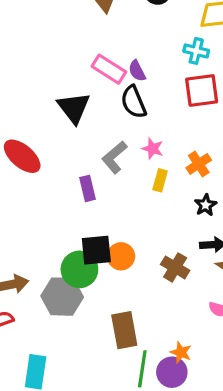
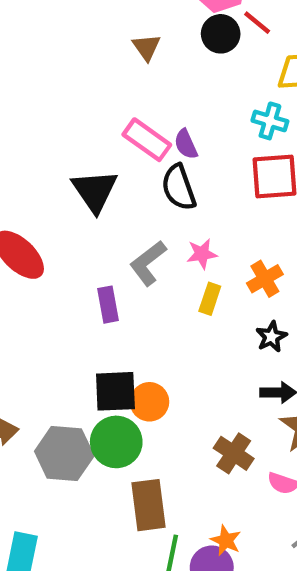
pink star: (153, 149) -> (202, 254), turned -30
brown cross: (175, 267) -> (234, 453), moved
green circle: (79, 269) -> (116, 442), moved

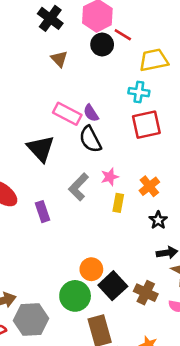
purple rectangle: (108, 305) -> (42, 212), moved
black square: (115, 391) -> (113, 286), moved, turned -32
gray hexagon: (64, 454) -> (31, 319), moved

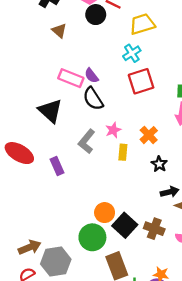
cyan cross: (139, 92) -> (132, 53), turned -36

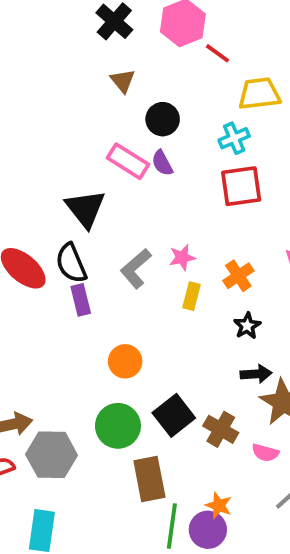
black circle: (96, 15) -> (163, 119), moved
black semicircle: (93, 99) -> (71, 263), moved
orange circle: (105, 213) -> (125, 361), moved

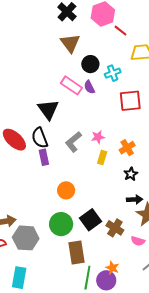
brown triangle: (123, 81) -> (70, 43), size x1.5
cyan cross: (234, 138) -> (113, 73), moved

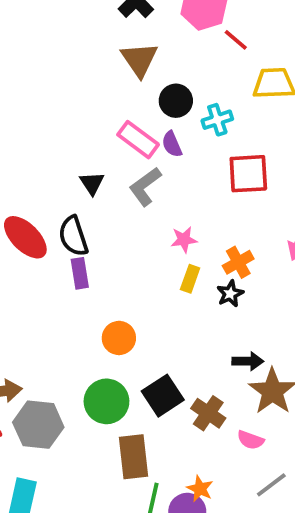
black triangle: (48, 109) -> (92, 183), size x0.6
gray L-shape: (73, 142) -> (145, 186), moved
black star: (131, 174) -> (230, 294), moved

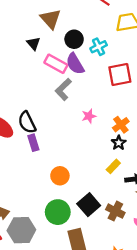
purple semicircle: (172, 144) -> (75, 64), size x1.5
black triangle: (92, 183) -> (33, 43), moved
yellow rectangle: (190, 279) -> (113, 166), moved, turned 32

